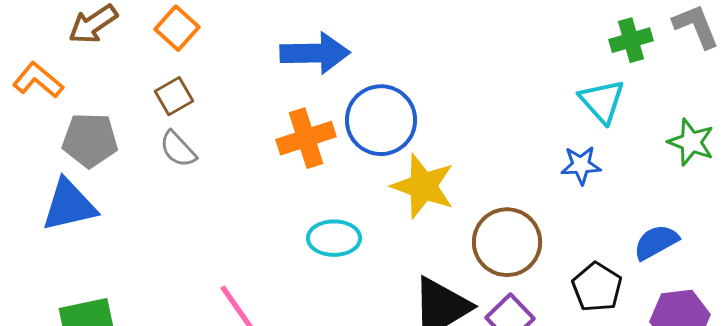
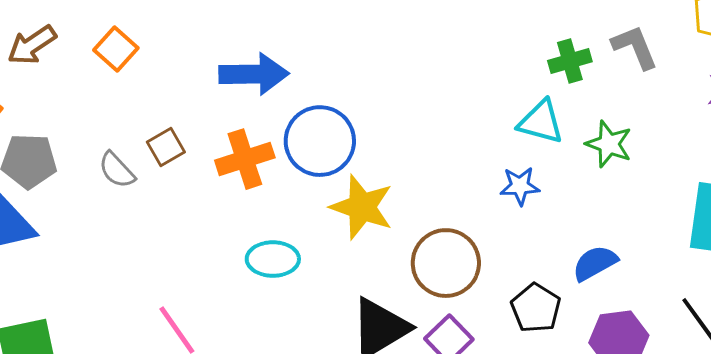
brown square: (174, 96) -> (166, 147), moved
cyan triangle: (602, 101) -> (541, 122), turned -33
green star: (691, 142) -> (609, 144), moved

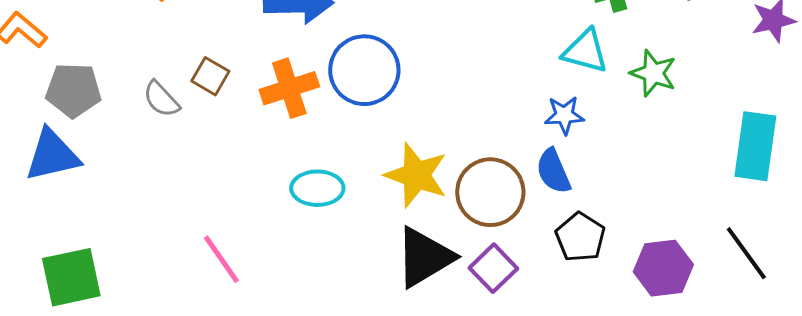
brown square: (166, 147) -> (210, 76), turned -30
yellow star: (362, 207) -> (416, 175), moved
blue semicircle: (595, 263) -> (553, 171), moved, turned -84

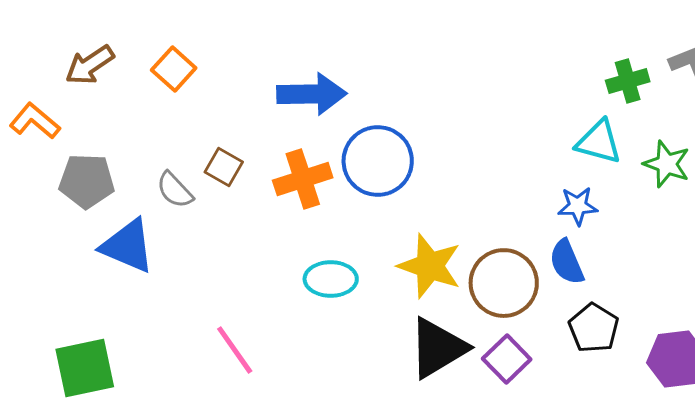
blue triangle: (52, 155) -> (128, 246), moved, turned 36

